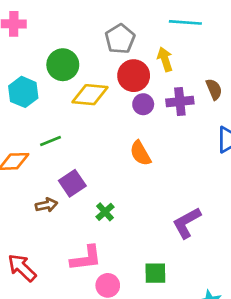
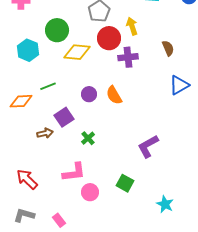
purple cross: (180, 101) -> (128, 57), moved
purple circle: (143, 104) -> (89, 94), moved
green square: (155, 273) -> (125, 183), turned 30

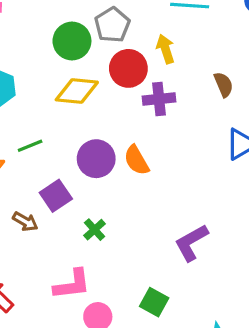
green circle: (57, 30) -> (72, 41), moved
purple circle: (89, 94) -> (96, 159), size x1.5
brown arrow: (45, 133) -> (25, 222), turned 42

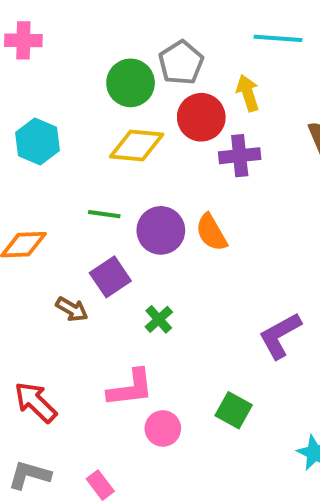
green line: (30, 146) -> (104, 214), moved, turned 30

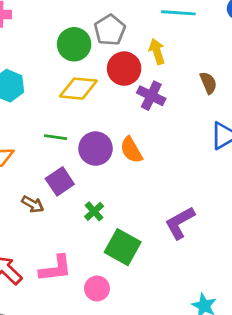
purple cross: (240, 156) -> (151, 96), turned 32
pink L-shape: (131, 388) -> (56, 268), moved
green square: (234, 410) -> (123, 247), moved, size x1.4

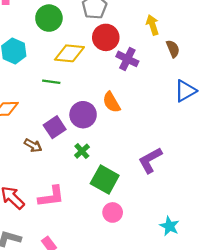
green circle: (74, 44) -> (49, 18), moved
yellow arrow: (157, 51) -> (152, 25), moved
green line: (56, 137) -> (51, 82), moved
purple circle: (96, 149) -> (83, 115), moved
pink circle: (97, 288) -> (113, 212), moved

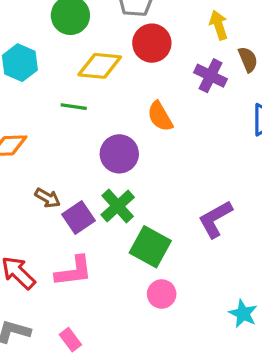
purple cross: (127, 59) -> (211, 76), moved
orange semicircle: (111, 102) -> (160, 116), moved
purple square: (55, 127) -> (79, 217), moved
green cross: (82, 151) -> (118, 206), size x1.5

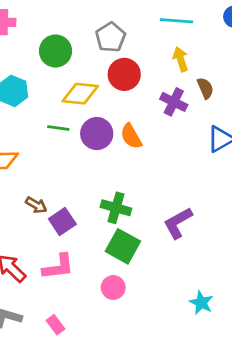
purple circle: (119, 154) -> (97, 134), moved
green cross: (118, 206) -> (116, 208), moved, turned -32
pink circle: (162, 294) -> (113, 288), moved

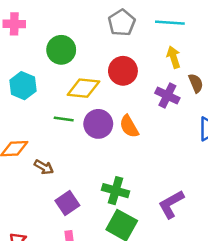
gray pentagon: (110, 37) -> (122, 23), moved
brown arrow: (36, 205) -> (44, 167), moved

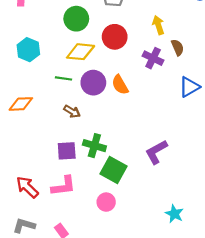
green circle: (61, 50) -> (76, 19), moved
brown arrow: (44, 167) -> (72, 111), moved
green cross: (116, 191) -> (94, 146), moved
purple square: (67, 203) -> (67, 151), turned 30

